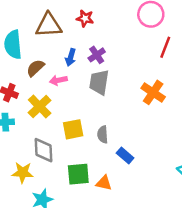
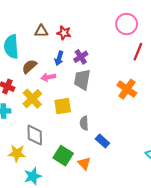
red star: (85, 18) -> (64, 33), moved
brown triangle: (49, 25) -> (41, 31), size x0.6
yellow square: (73, 129) -> (63, 106), moved
green square: (78, 174) -> (63, 156), turned 36
orange triangle: (104, 183) -> (84, 163), turned 32

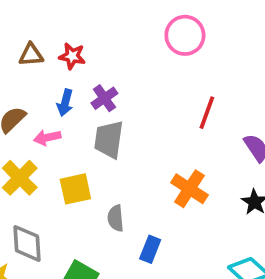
red line: (138, 52) -> (207, 113), moved
orange cross: (127, 89) -> (189, 189), moved
blue rectangle: (102, 141) -> (150, 249), turned 72

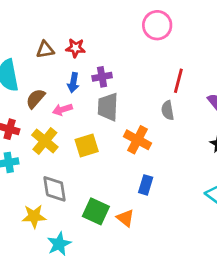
purple cross: (104, 98) -> (102, 77), turned 30
orange cross: (189, 189) -> (137, 140), moved
gray semicircle: (116, 218) -> (168, 110), moved

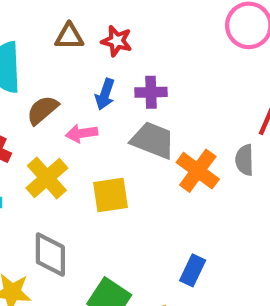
gray trapezoid: (108, 107) -> (153, 140), turned 100
orange cross: (137, 140) -> (198, 171), moved

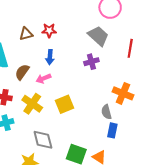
purple cross: (151, 92) -> (91, 62), moved
gray trapezoid: (153, 140) -> (98, 36), moved, turned 35
gray semicircle: (245, 160) -> (106, 112), moved
orange cross: (198, 171) -> (123, 93), moved

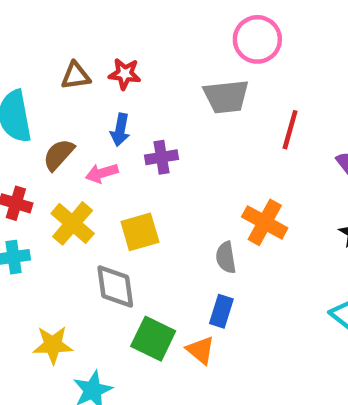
gray trapezoid: (98, 36) -> (226, 97), turned 125
purple cross: (91, 62) -> (162, 157), moved
blue rectangle: (112, 130) -> (221, 311), moved
gray diamond: (43, 140) -> (115, 287), moved

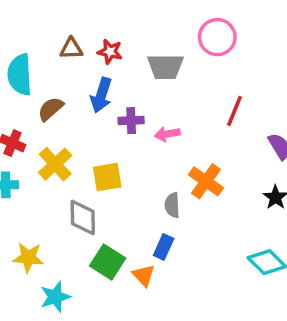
gray trapezoid: (226, 97) -> (165, 67), moved
blue arrow: (120, 130) -> (101, 95), size x1.4
pink arrow: (102, 173) -> (167, 134), moved

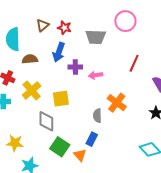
brown triangle: (71, 49) -> (43, 25), turned -40
brown semicircle: (51, 109) -> (30, 59), turned 35

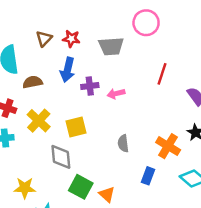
orange cross: (117, 103) -> (168, 146), moved
blue rectangle: (92, 139) -> (148, 176), moved

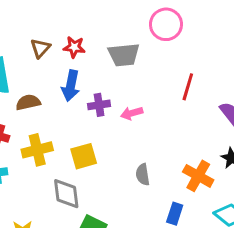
yellow cross: (39, 121) -> (37, 150), turned 35

